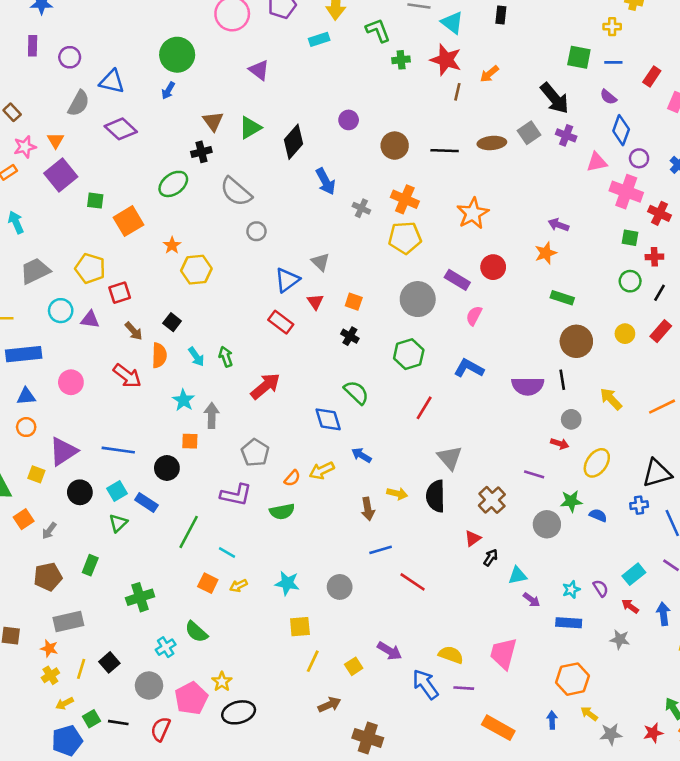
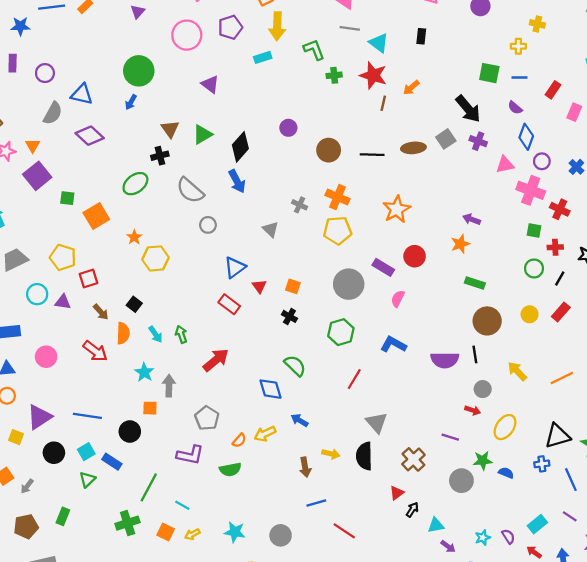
blue arrow: (326, 181) -> (237, 181), moved
gray triangle: (320, 262) -> (271, 229), moved
green cross: (140, 597) -> (128, 523), moved

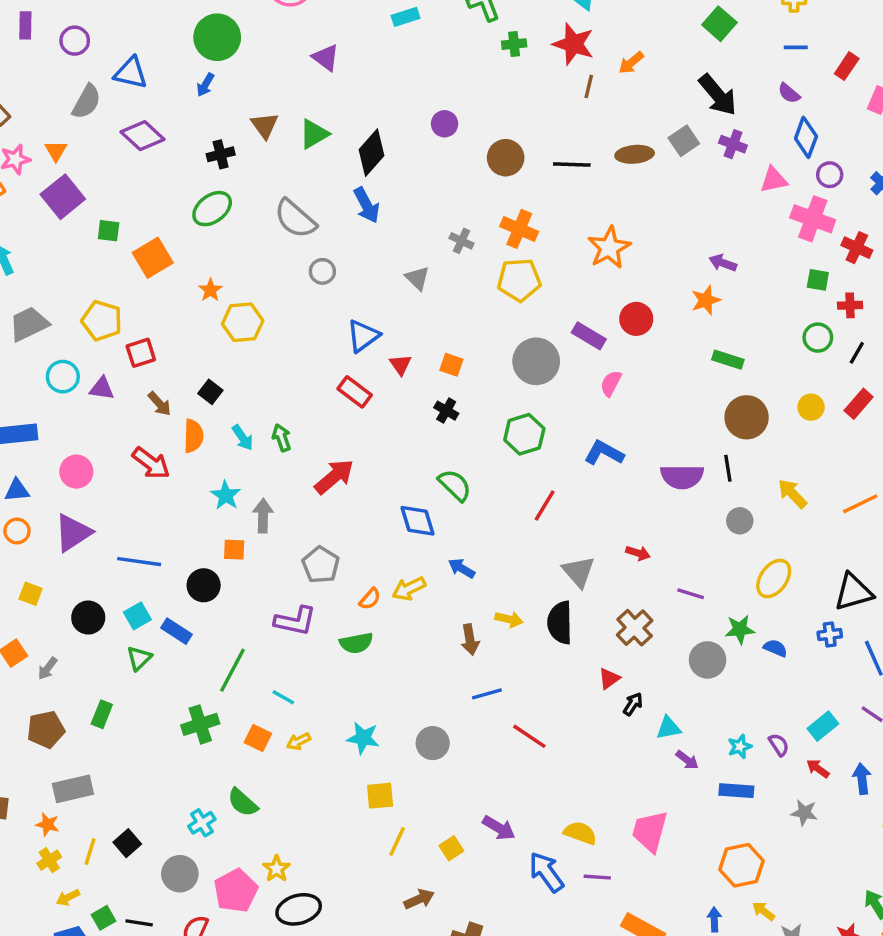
green square: (489, 73) -> (719, 24), moved, turned 30
black cross: (160, 156) -> (221, 154), moved
red arrow: (473, 410) -> (638, 553), moved
purple triangle: (39, 417) -> (73, 533), moved

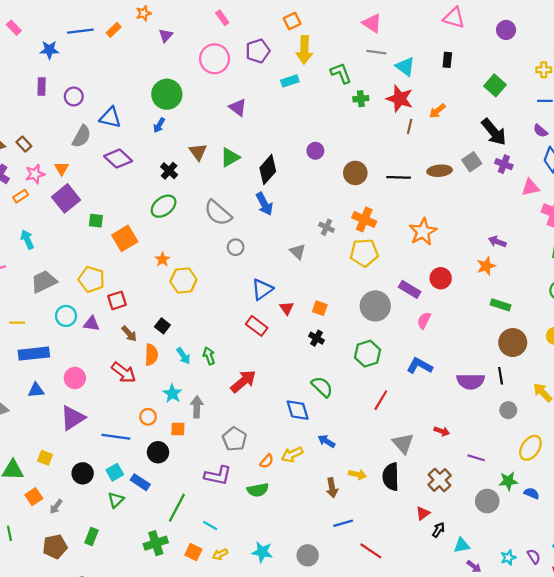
black cross: (221, 154) -> (169, 171), turned -35
orange circle: (17, 531) -> (148, 417), moved

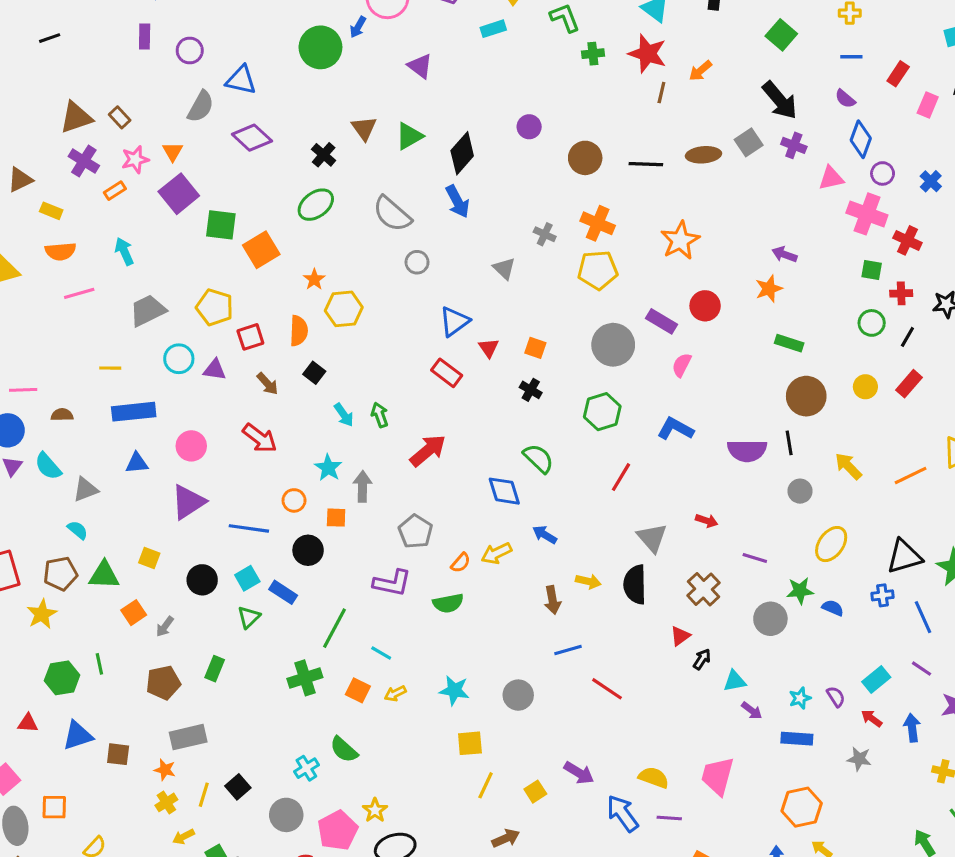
blue arrow: (159, 125) -> (358, 27), moved
green square: (96, 221) -> (221, 225), size x1.5
orange semicircle: (151, 355) -> (299, 331), moved

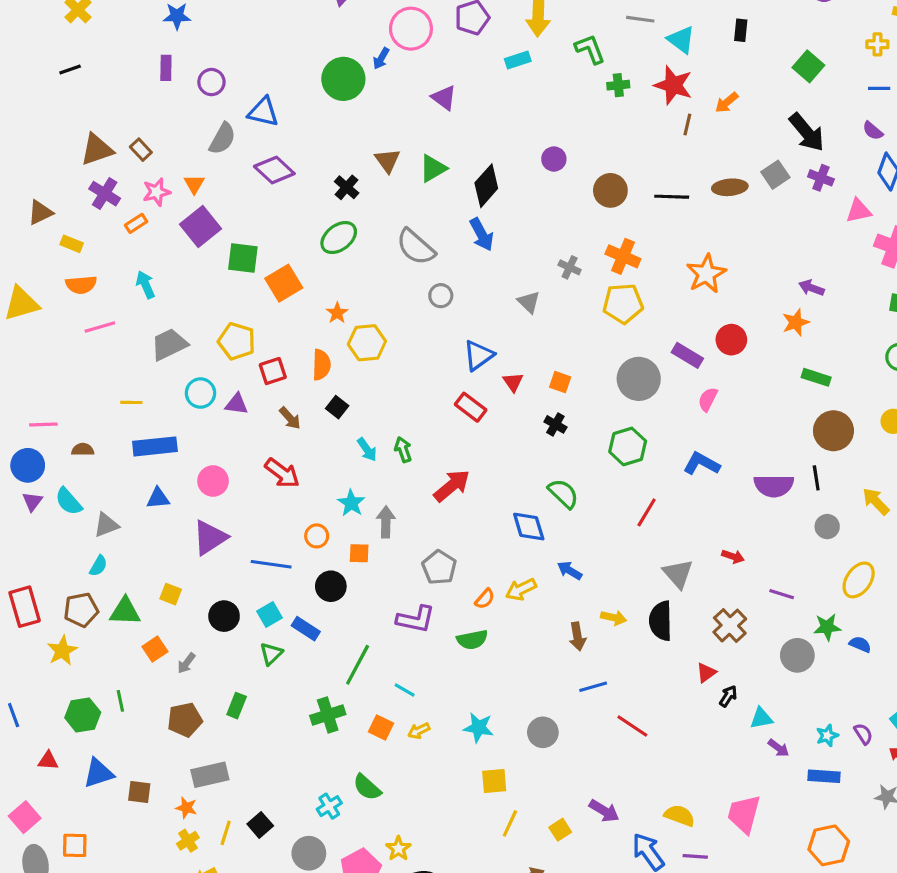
cyan semicircle: (78, 530) -> (98, 566), turned 80

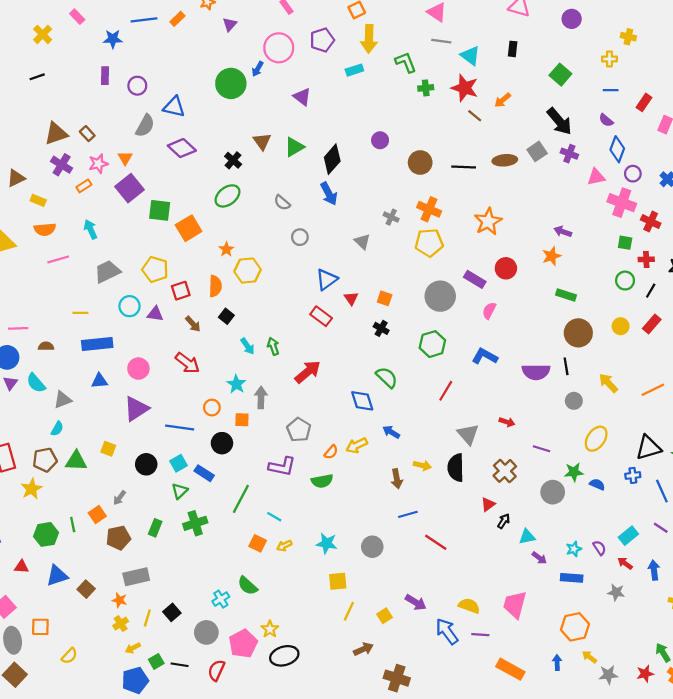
brown line: (687, 124) -> (475, 116), turned -64
gray semicircle: (416, 247) -> (282, 203), size x0.6
orange square: (155, 649) -> (97, 514), moved
green cross: (328, 715) -> (195, 523), moved
brown square: (139, 792) -> (86, 589), turned 36

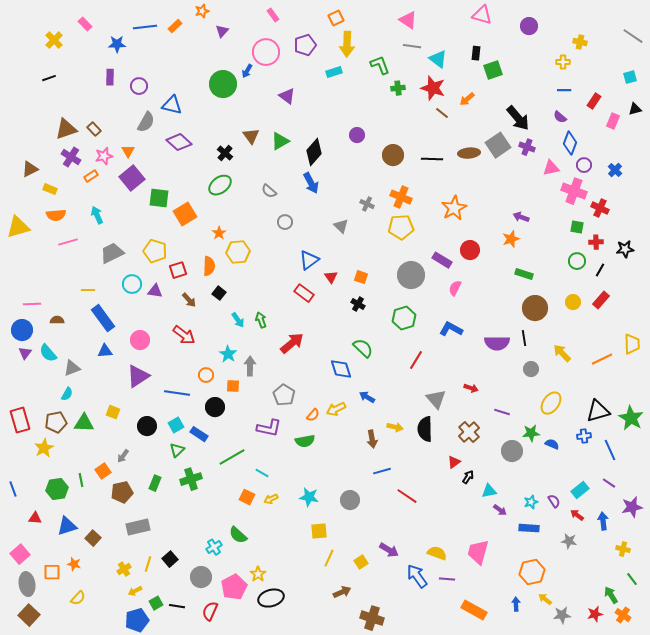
green square: (560, 75) -> (493, 70), moved, turned 30
gray square: (537, 151) -> (498, 145), size x1.4
blue rectangle: (97, 344) -> (103, 318), turned 60
green line: (241, 499) -> (232, 457), turned 32
orange star: (119, 600) -> (74, 564), moved

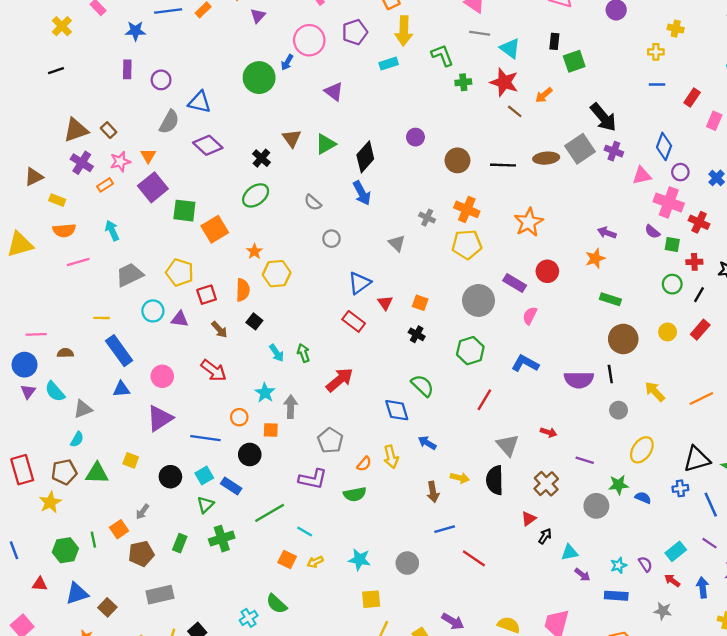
purple semicircle: (560, 117) -> (652, 232), moved
yellow arrow: (336, 409) -> (391, 457), turned -78

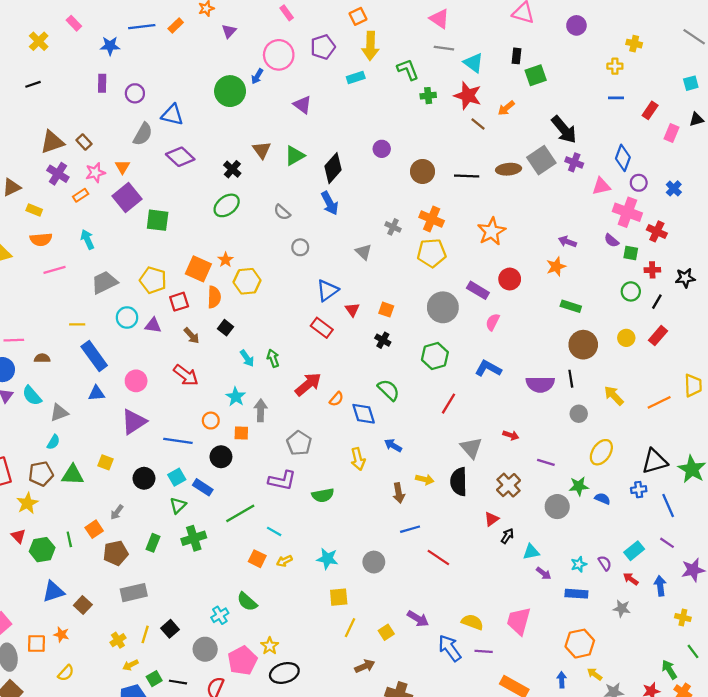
orange square: (215, 229) -> (198, 269), moved, turned -35
orange semicircle: (364, 464) -> (336, 399), moved
red triangle: (40, 584) -> (18, 536), moved, turned 42

